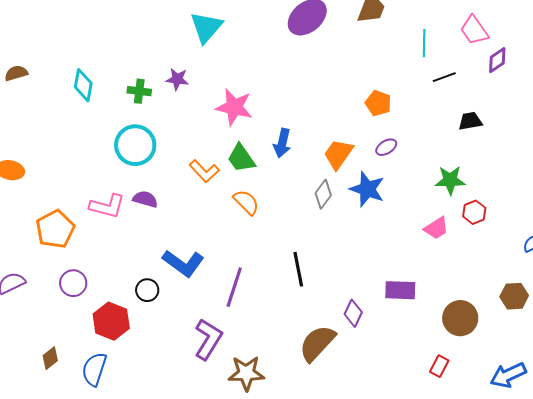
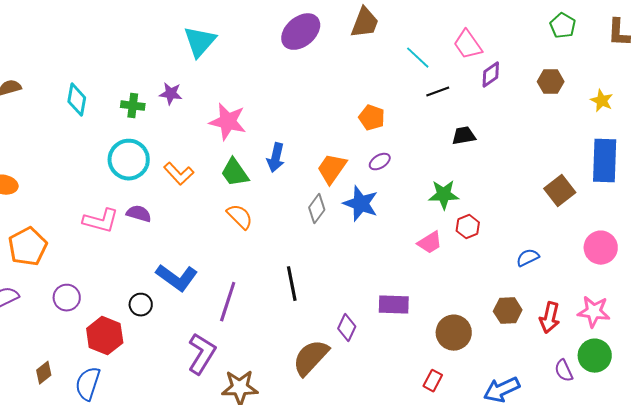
cyan line: (424, 43) -> (418, 58), turned -48
orange L-shape: (204, 171) -> (179, 174), moved
orange pentagon: (55, 229) -> (28, 247), moved

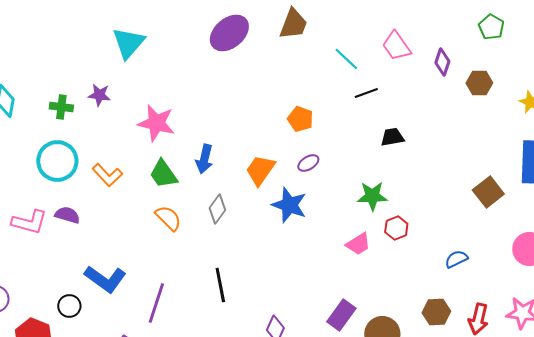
purple diamond: (491, 75) -> (442, 62), moved, turned -36
gray diamond: (317, 209) -> (217, 209), moved
purple rectangle: (394, 305) -> (341, 315), moved, turned -56

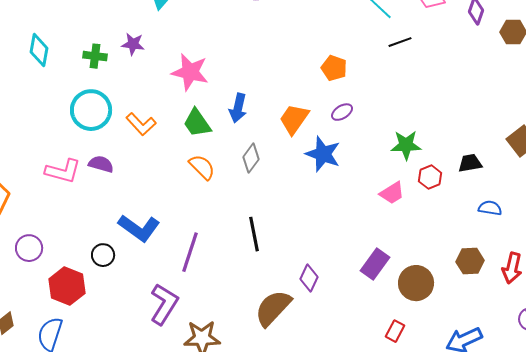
black trapezoid: (392, 137) -> (470, 163), moved
blue semicircle: (456, 259) -> (490, 208), turned 35

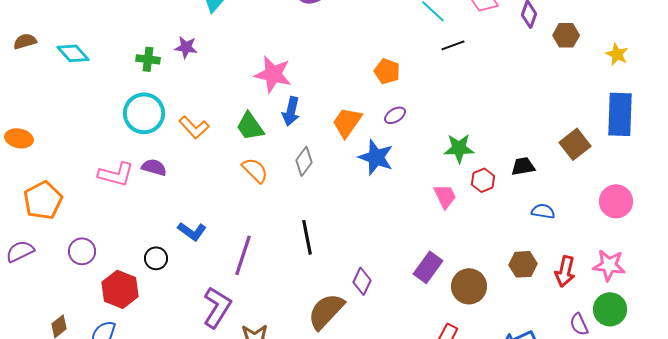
cyan diamond: (39, 50) -> (73, 53), moved, turned -52
pink star: (190, 72) -> (273, 74), moved
pink trapezoid: (392, 193) -> (445, 196), turned -84
blue L-shape: (139, 228) -> (192, 231), size x0.7

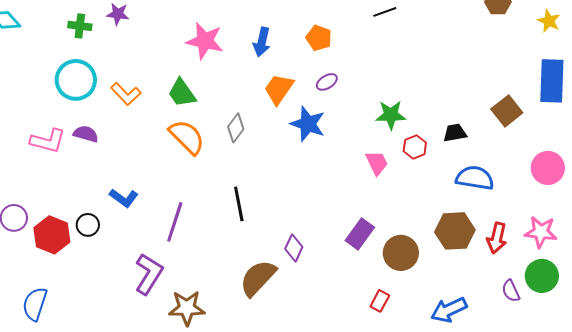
blue arrow: (291, 111) -> (262, 42), moved
orange semicircle: (255, 170) -> (187, 137), size x1.4
blue semicircle: (543, 211) -> (475, 178), size x1.6
brown hexagon: (523, 264) -> (455, 231), size x1.4
red hexagon: (120, 289) -> (52, 235), moved

